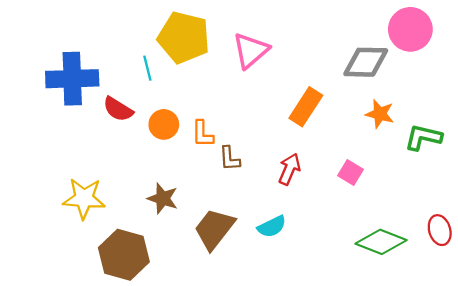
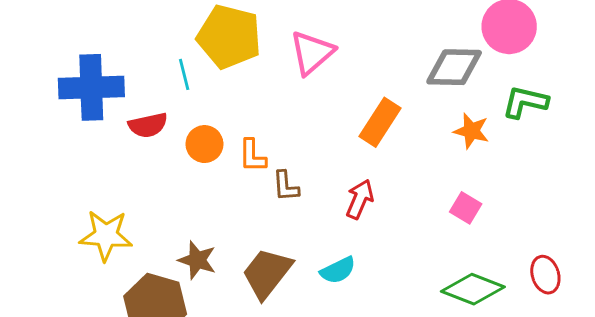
red semicircle: (118, 109) -> (148, 125), turned -44
green L-shape: (423, 137) -> (525, 102), moved
pink square: (350, 173) -> (466, 208), moved
brown star: (163, 198) -> (197, 260), moved

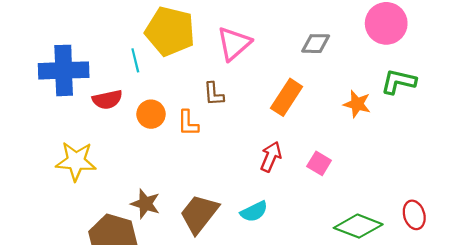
gray diamond: (454, 67) -> (316, 44), moved, size x0.7
brown L-shape: (286, 186) -> (214, 94), moved
pink square: (466, 208) -> (319, 163), moved
yellow star: (106, 235) -> (76, 161), moved

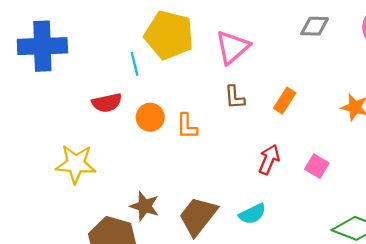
gray diamond: (316, 44) -> (315, 26), moved
blue cross: (64, 70) -> (42, 46), moved
brown L-shape: (214, 94) -> (235, 97), moved
orange rectangle: (287, 97) -> (285, 101), size x0.7

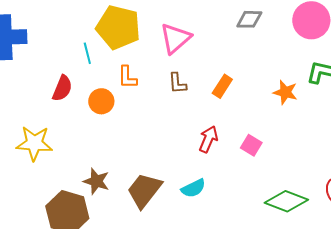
red semicircle: (107, 103) -> (62, 88), turned -56
orange L-shape: (187, 126) -> (127, 77), moved

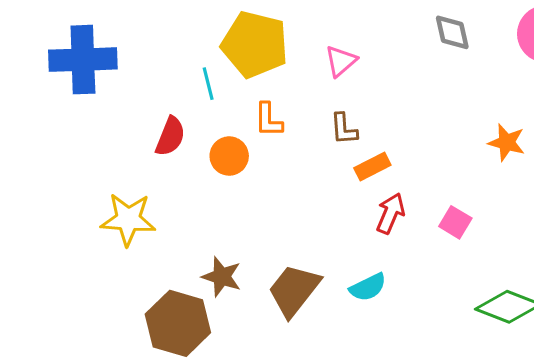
gray diamond: (249, 19) -> (452, 32), turned 76
pink triangle: (175, 38) -> (341, 61), size x0.7
orange rectangle: (222, 86) -> (372, 167), moved, turned 30

